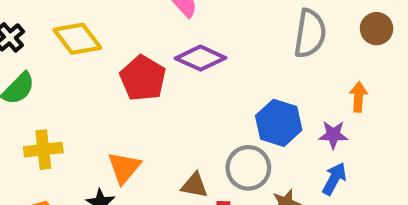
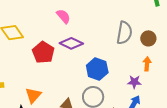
brown circle: (377, 29) -> (148, 38), moved
blue hexagon: (279, 123) -> (97, 69), moved

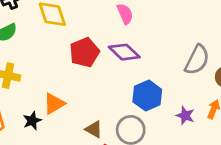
purple star: (134, 82) -> (185, 116), moved

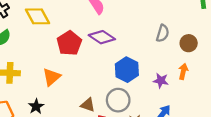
gray semicircle: (197, 60) -> (163, 33), size x0.7
orange triangle: (54, 104) -> (52, 77), moved

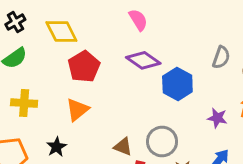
red pentagon: (69, 43) -> (84, 67), moved
blue hexagon: (127, 70) -> (177, 84), moved

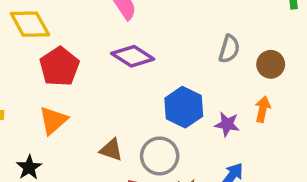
blue hexagon: (177, 84) -> (184, 107), moved
brown triangle: (123, 147) -> (111, 150), moved

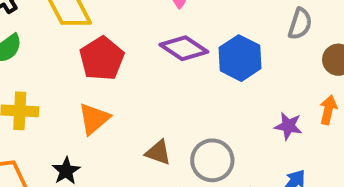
gray semicircle: (229, 49) -> (300, 24), moved
blue hexagon: (184, 107) -> (240, 58), moved

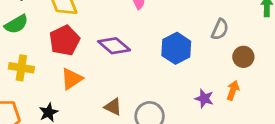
purple diamond: (184, 48) -> (114, 46), moved
red pentagon: (102, 59) -> (65, 40), moved

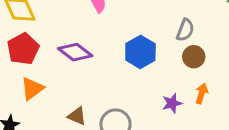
brown circle: (243, 57) -> (194, 57), moved
purple star: (204, 98) -> (172, 103), turned -30

